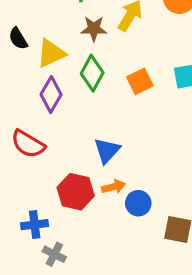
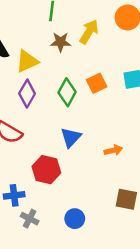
green diamond: (92, 73) -> (67, 92), moved
orange arrow: (114, 187) -> (113, 150), moved
blue circle: (138, 203) -> (75, 219), moved

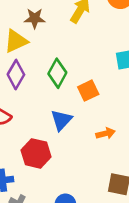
brown star: (61, 42) -> (35, 18), moved
orange square: (97, 83) -> (88, 91), moved

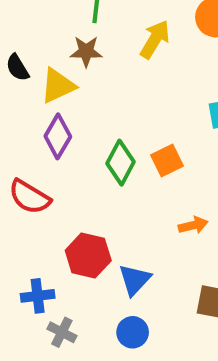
green diamond: (57, 73) -> (120, 163), moved
blue triangle: (61, 120) -> (135, 280), moved

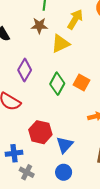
yellow triangle: (58, 86) -> (60, 44), moved
orange square: (167, 161) -> (82, 83), turned -35

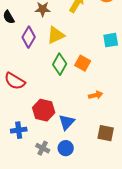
yellow triangle: (60, 44) -> (56, 35), moved
purple diamond: (25, 70) -> (29, 37), moved
gray cross: (27, 172) -> (43, 148), moved

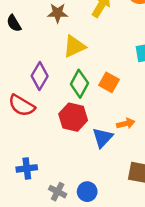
purple diamond: (29, 37) -> (40, 76), moved
red hexagon: (44, 110) -> (73, 117), moved
blue triangle: (67, 122) -> (103, 138), moved

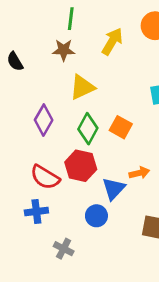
red semicircle: (22, 106) -> (45, 177), moved
blue cross: (27, 168) -> (36, 211), moved
blue circle: (87, 192) -> (96, 216), moved

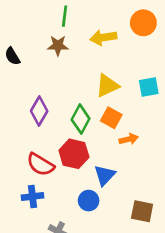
yellow arrow: (112, 41) -> (103, 38), turned -130
yellow triangle: (82, 87) -> (107, 86), moved
orange arrow: (139, 173) -> (129, 139), moved

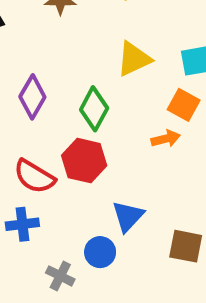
orange square: (111, 118) -> (184, 105), moved
blue triangle: (105, 175) -> (128, 216), moved
blue circle: (89, 201) -> (100, 252), moved

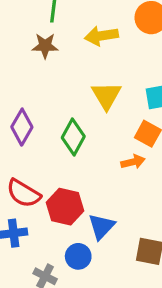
yellow triangle: (134, 59) -> (106, 96), turned -36
red hexagon: (84, 161) -> (65, 207), moved

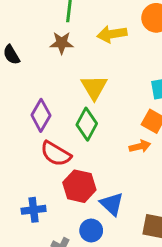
yellow triangle: (106, 96) -> (94, 87), moved
red semicircle: (23, 193) -> (56, 154), moved
blue triangle: (101, 227) -> (112, 204), turned -30

